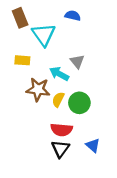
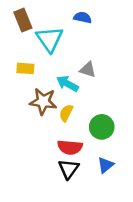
gray triangle: (77, 61) -> (88, 70), turned -32
green circle: (79, 103) -> (102, 127), moved
blue triangle: (93, 145) -> (106, 165), turned 40

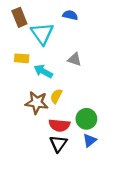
cyan arrow: (67, 84) -> (43, 71), moved
brown star: (43, 101) -> (37, 103), moved
green circle: (102, 127) -> (86, 119), moved

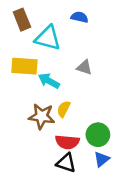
cyan triangle: (42, 33) -> (48, 38), turned -40
yellow rectangle: (22, 58) -> (24, 66), size x1.5
black triangle: (58, 144) -> (66, 163), turned -48

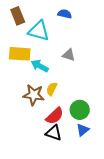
red semicircle: (67, 142) -> (55, 116), turned -48

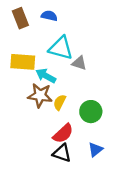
blue semicircle: (65, 14) -> (49, 16), moved
cyan triangle: (39, 31) -> (61, 48), moved
brown star: (34, 95) -> (40, 95), moved
green circle: (80, 110) -> (91, 112), moved

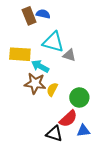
brown rectangle: (20, 18) -> (29, 16), moved
red semicircle: (63, 133) -> (68, 119), moved
blue triangle: (95, 150) -> (83, 131), turned 32

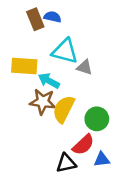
yellow semicircle: (52, 89) -> (64, 109), size x1.6
black triangle: (54, 134) -> (66, 163), turned -30

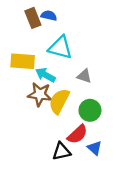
gray triangle: (85, 67) -> (84, 76), moved
blue triangle: (102, 159) -> (95, 148), turned 49

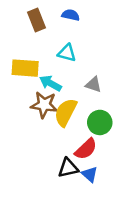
blue semicircle: (49, 16) -> (71, 15), moved
cyan triangle: (60, 48) -> (67, 53), size x0.7
blue triangle: (95, 148) -> (90, 174), moved

